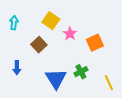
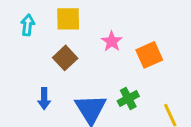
yellow square: (51, 21) -> (68, 19), moved, turned -36
blue arrow: (17, 68) -> (44, 99), moved

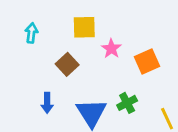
yellow square: (68, 19) -> (84, 27), moved

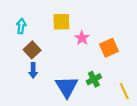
brown square: (67, 64) -> (32, 50), moved
blue arrow: (47, 103) -> (33, 71), moved

